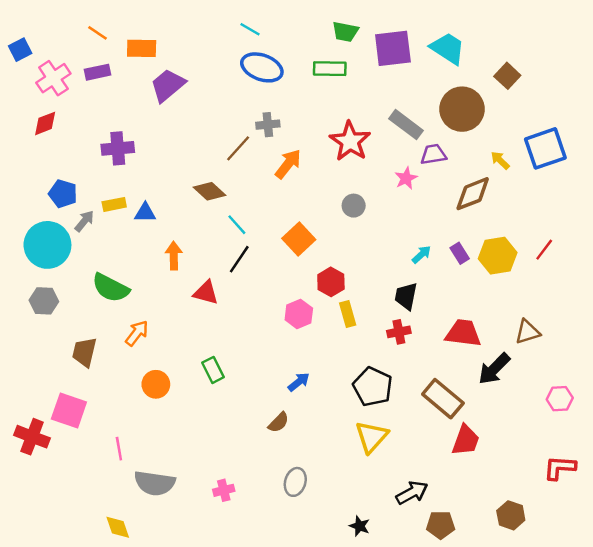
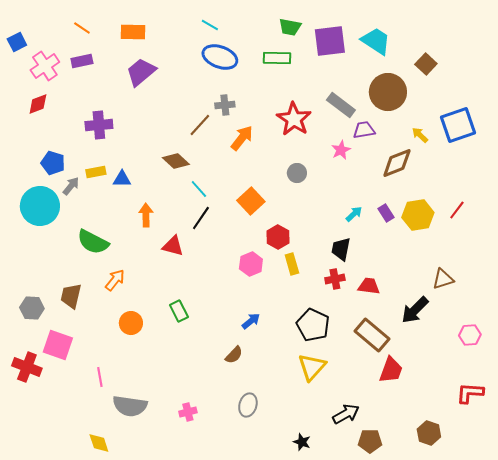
orange rectangle: (142, 48) -> (133, 32), moved
gray hexagon: (44, 301) -> (32, 308), moved
red trapezoid: (463, 333) -> (369, 286), moved, size x0.7

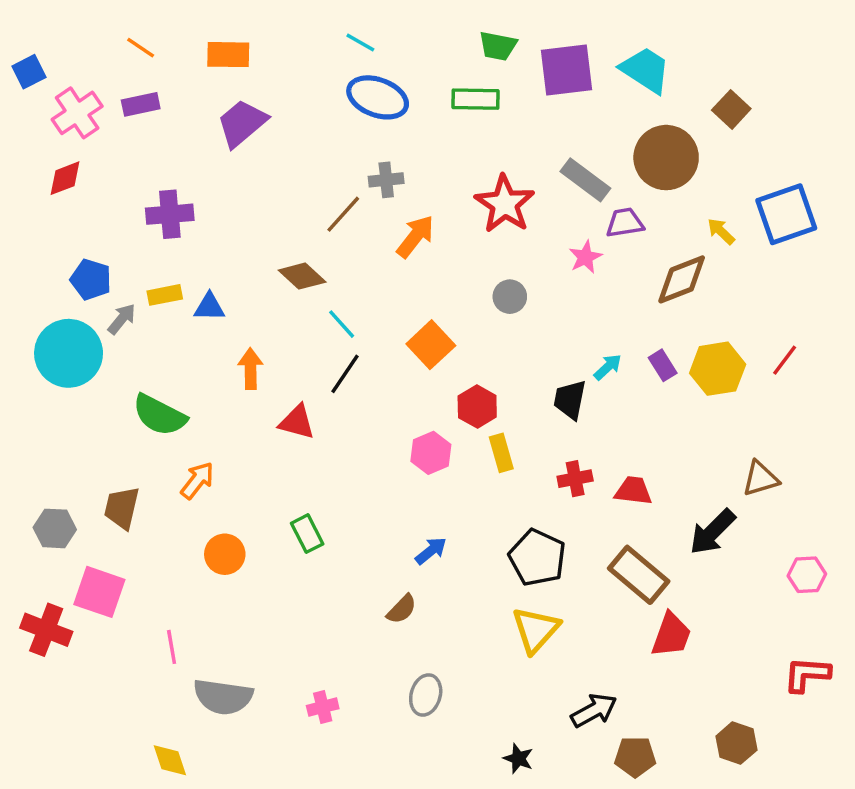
black trapezoid: (341, 249) -> (570, 400), moved

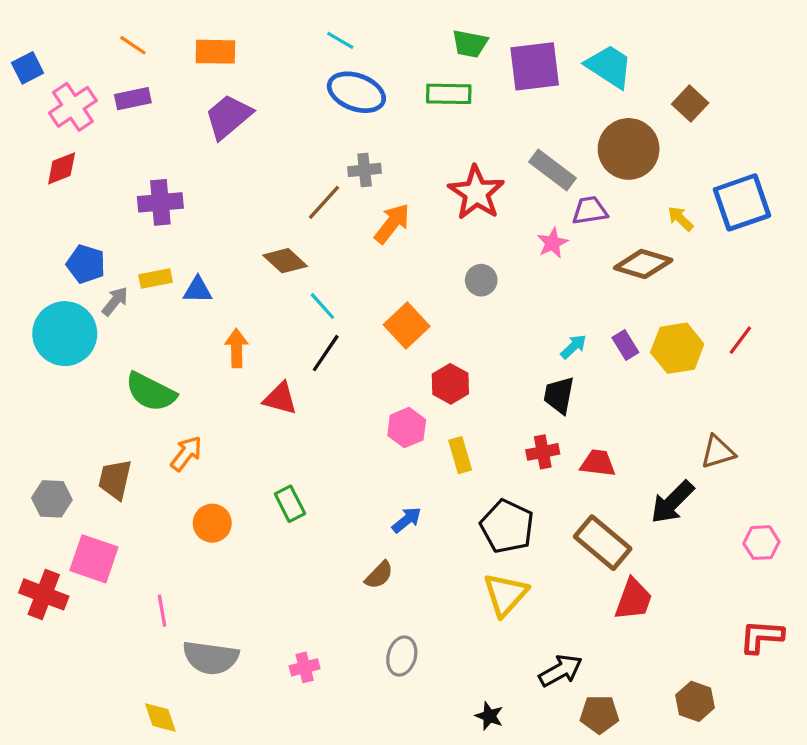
brown diamond: (682, 279) -> (643, 264), turned 38
black trapezoid: (570, 400) -> (559, 395), moved
yellow rectangle: (501, 453) -> (460, 455), moved

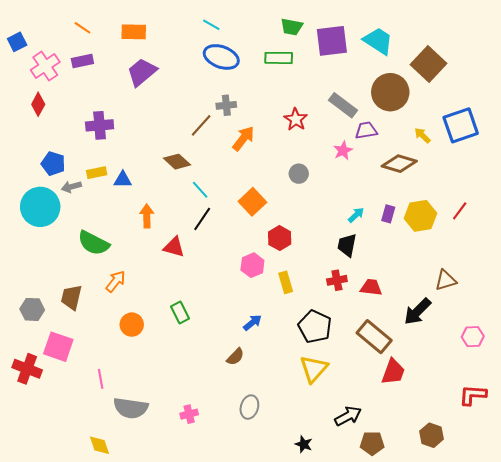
brown square: (690, 104) -> (428, 64), size x1.6
red diamond: (62, 168) -> (38, 104), turned -40
red star: (476, 193) -> (296, 119), size x0.7
gray arrow: (115, 301) -> (71, 187), turned -144
purple rectangle: (625, 345) -> (388, 214), turned 48

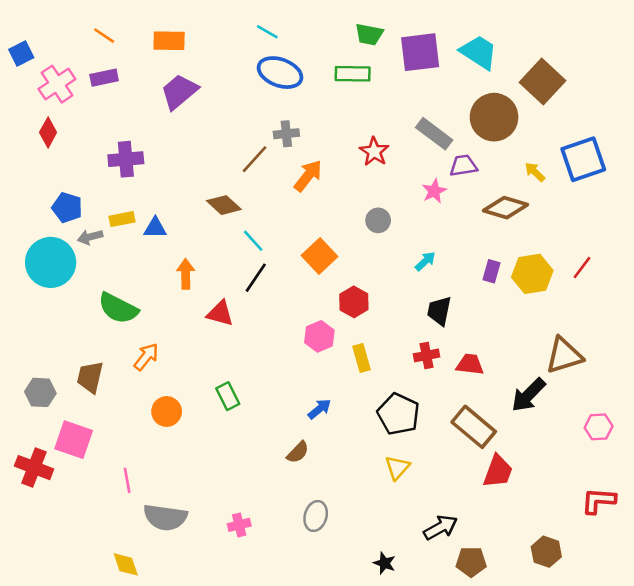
cyan arrow: (356, 215) -> (425, 261), moved
brown triangle: (446, 280) -> (564, 355), size x1.4
yellow triangle: (314, 369) -> (397, 468), size x0.7

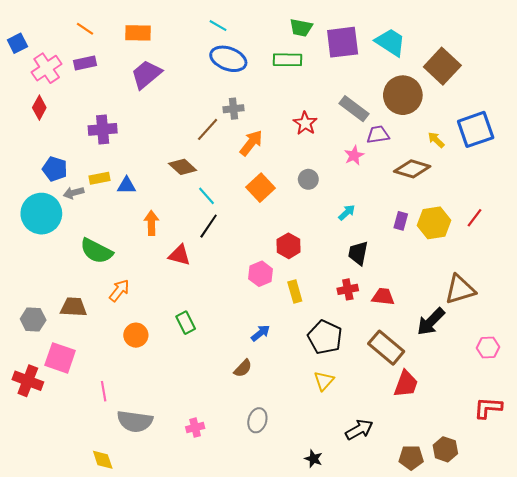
orange square: (319, 256) -> (261, 188), moved
brown trapezoid: (90, 377) -> (74, 307), turned 80
brown pentagon: (471, 562) -> (411, 458), moved

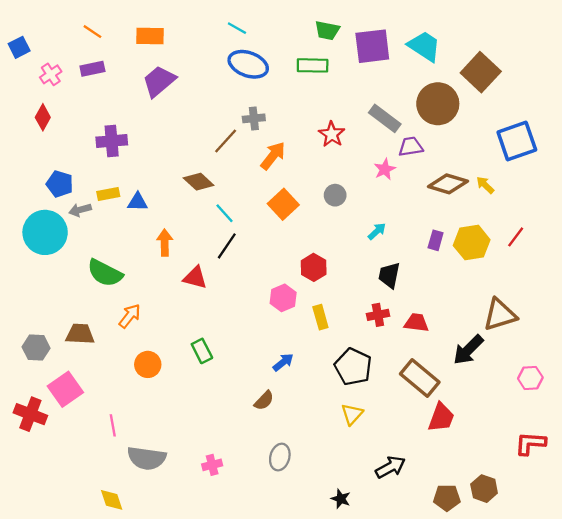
pink cross: (47, 68) -> (51, 74), size x0.7
yellow arrow: (436, 140) -> (485, 185), moved
pink square: (60, 358) -> (65, 389), turned 36

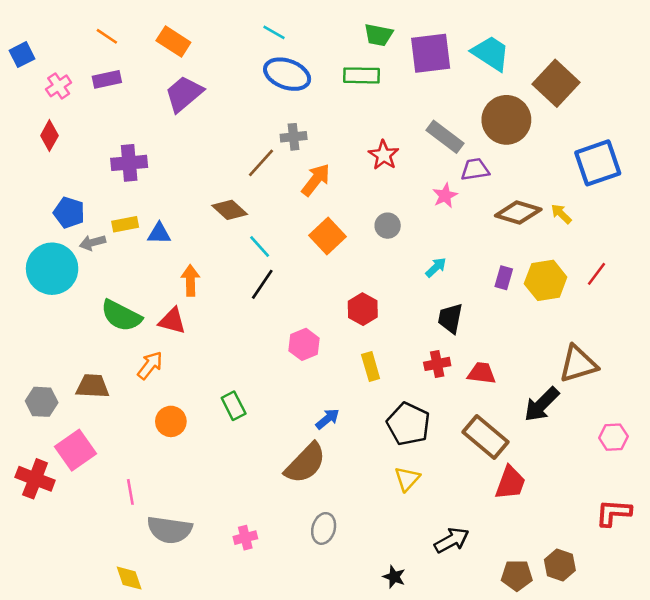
orange rectangle: (150, 36) -> (173, 42), turned 32
red triangle: (195, 278) -> (172, 321), moved
pink hexagon: (283, 298) -> (304, 344), moved
brown semicircle: (264, 401) -> (305, 463), size x1.8

